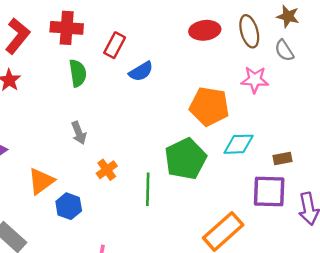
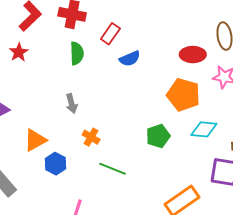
red ellipse: (205, 30) -> (193, 55), moved
green pentagon: (185, 159) -> (158, 136), size x0.7
orange cross: (107, 170) -> (91, 137), turned -30
green line: (148, 189) -> (113, 169), moved, turned -76

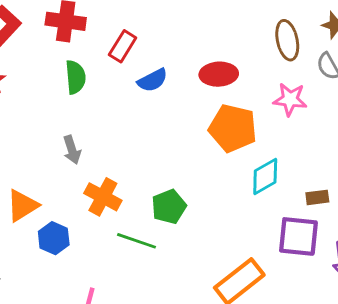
red ellipse: (193, 55) -> (219, 74), moved
cyan diamond: (204, 129) -> (265, 177), turned -32
green pentagon: (158, 136) -> (169, 207), moved
orange cross: (91, 137) -> (103, 197), size x1.4

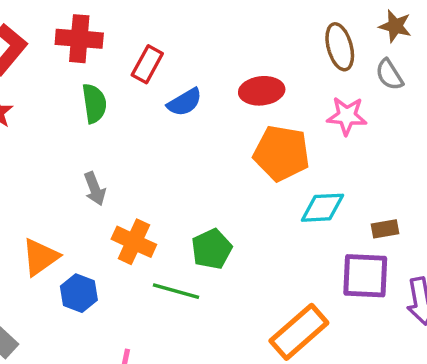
cyan diamond: (265, 177) -> (323, 208), turned 30

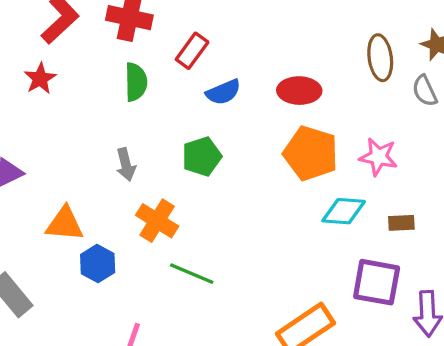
pink star: (347, 116) -> (378, 157), moved
brown rectangle: (385, 229) -> (401, 223), moved
green pentagon: (212, 249) -> (202, 156), moved
orange triangle: (40, 257) -> (65, 224), turned 33

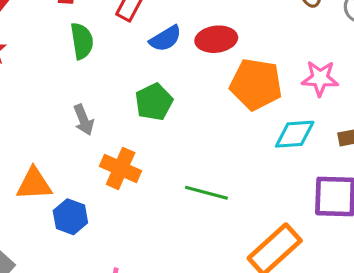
red ellipse: (299, 91) -> (216, 39), moved
green line: (192, 274) -> (206, 193), moved

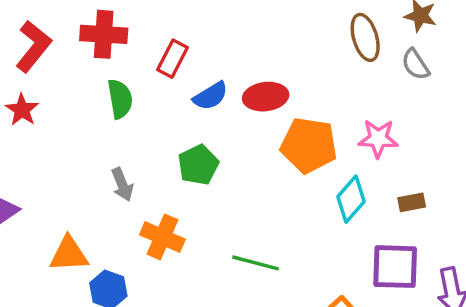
cyan diamond: (295, 134) -> (351, 199), turned -45

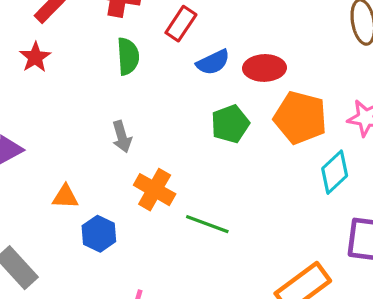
green pentagon: (198, 165) -> (230, 124), moved
orange triangle: (69, 254) -> (65, 197), size x0.7
green line: (256, 263) -> (207, 224), moved

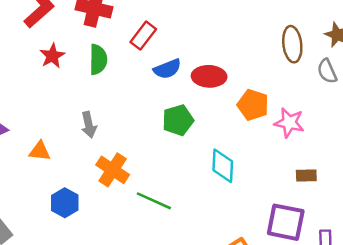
red star: (35, 57) -> (52, 56), moved
orange pentagon: (300, 118) -> (253, 105), moved, size x0.7
cyan diamond: (335, 172) -> (223, 166), moved, turned -48
orange triangle: (65, 197) -> (40, 151), moved

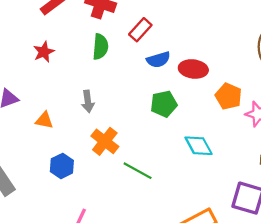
red star: (52, 56) -> (44, 52), moved
cyan diamond: (223, 166) -> (199, 146), turned -36

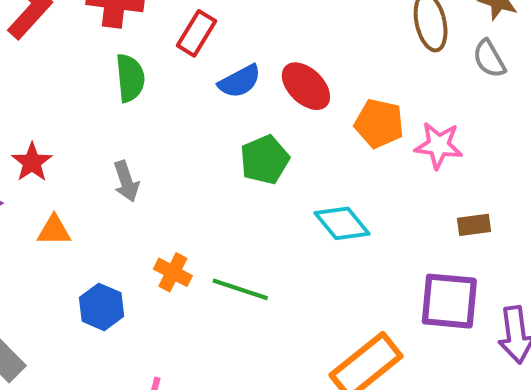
red star: (44, 52) -> (32, 162), moved
red ellipse: (193, 69) -> (306, 86), turned 48
orange cross: (105, 141) -> (173, 272), moved, size x0.7

